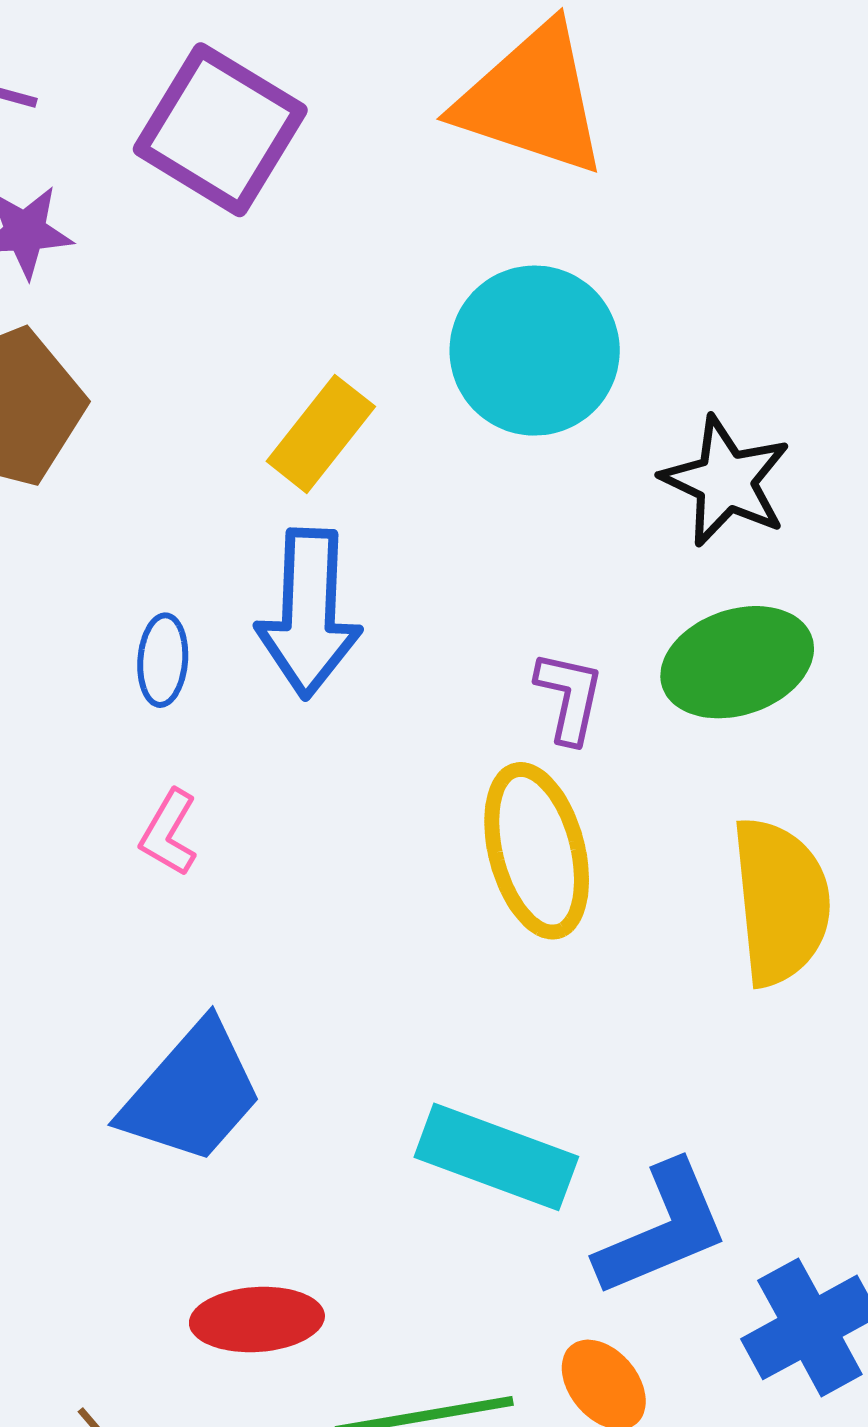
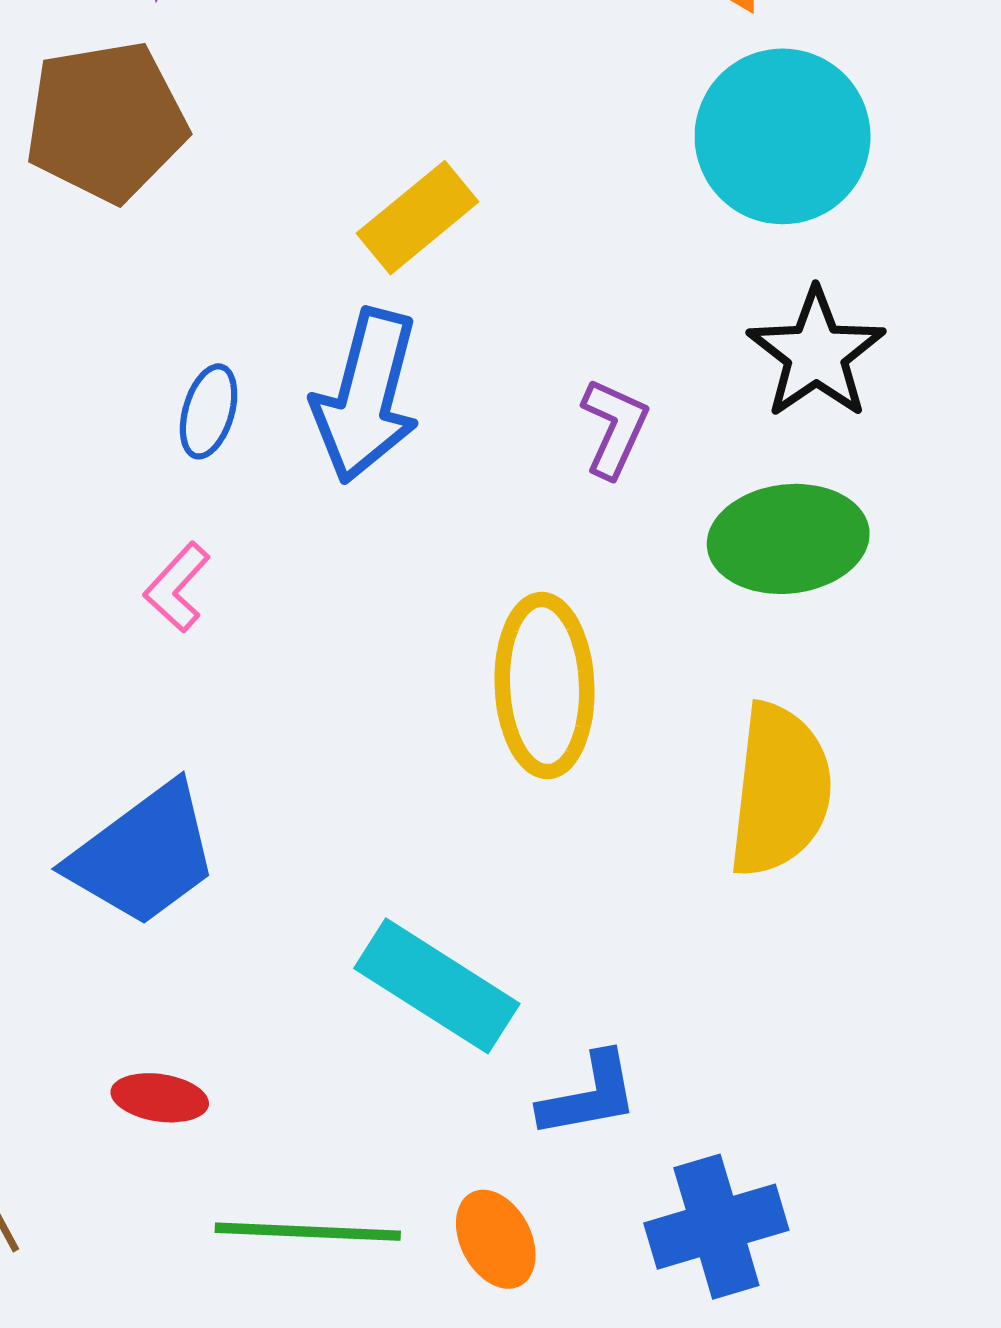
cyan circle: (535, 351) -> (783, 136), moved
purple L-shape: (569, 697) -> (615, 428), moved
blue L-shape: (662, 1229) -> (589, 1095), size x0.7
red ellipse: (257, 1319) -> (160, 1098), size x0.7

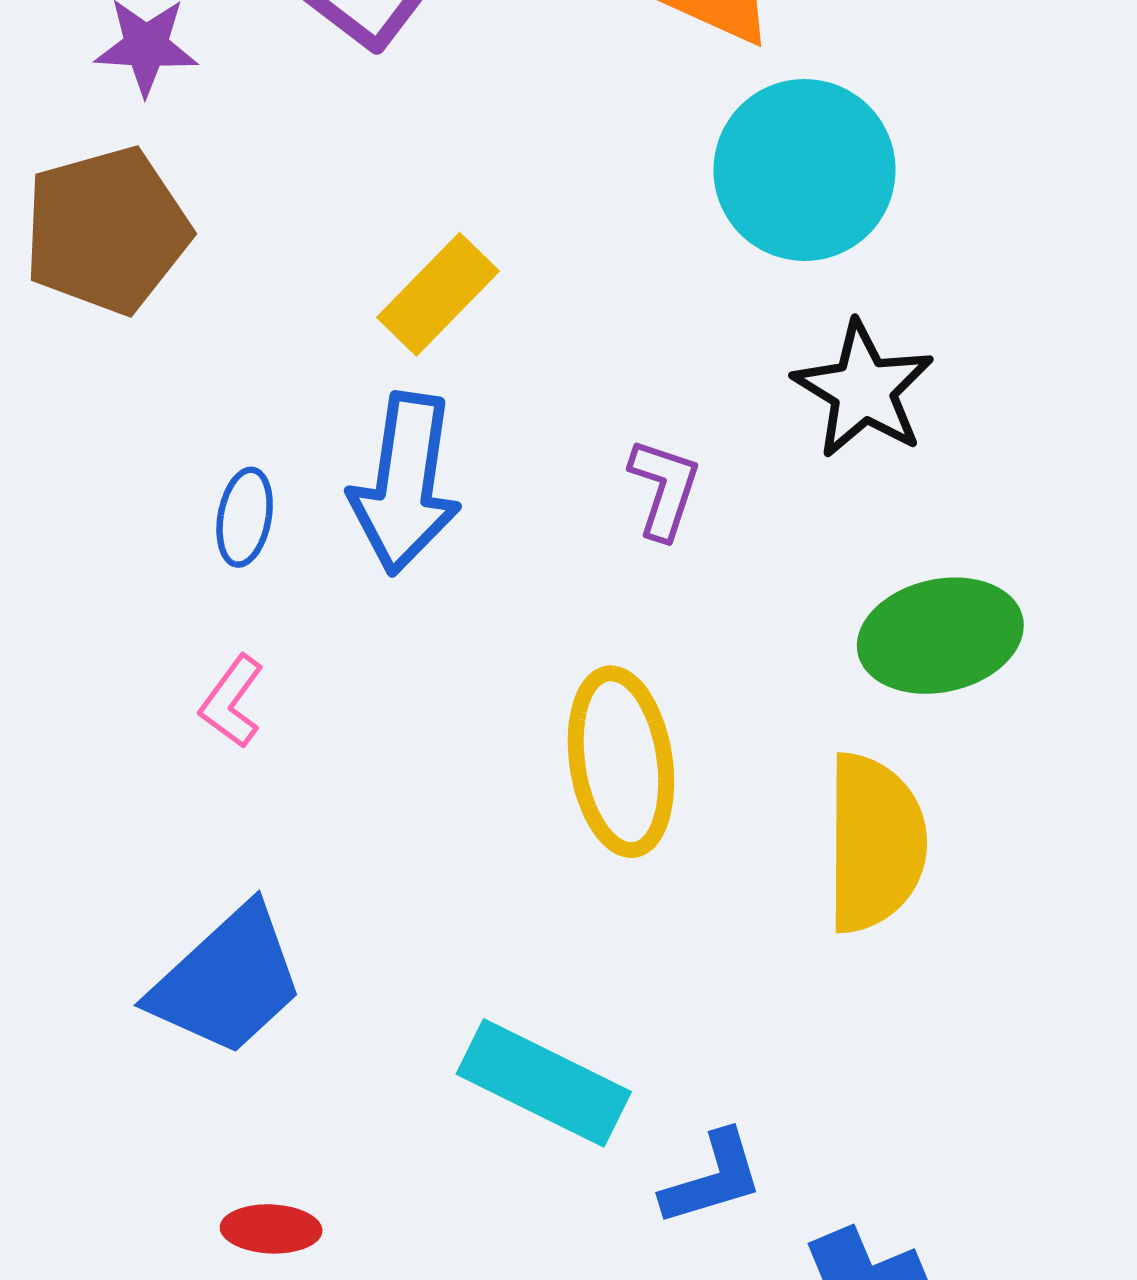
green ellipse: (788, 539) -> (940, 636), moved

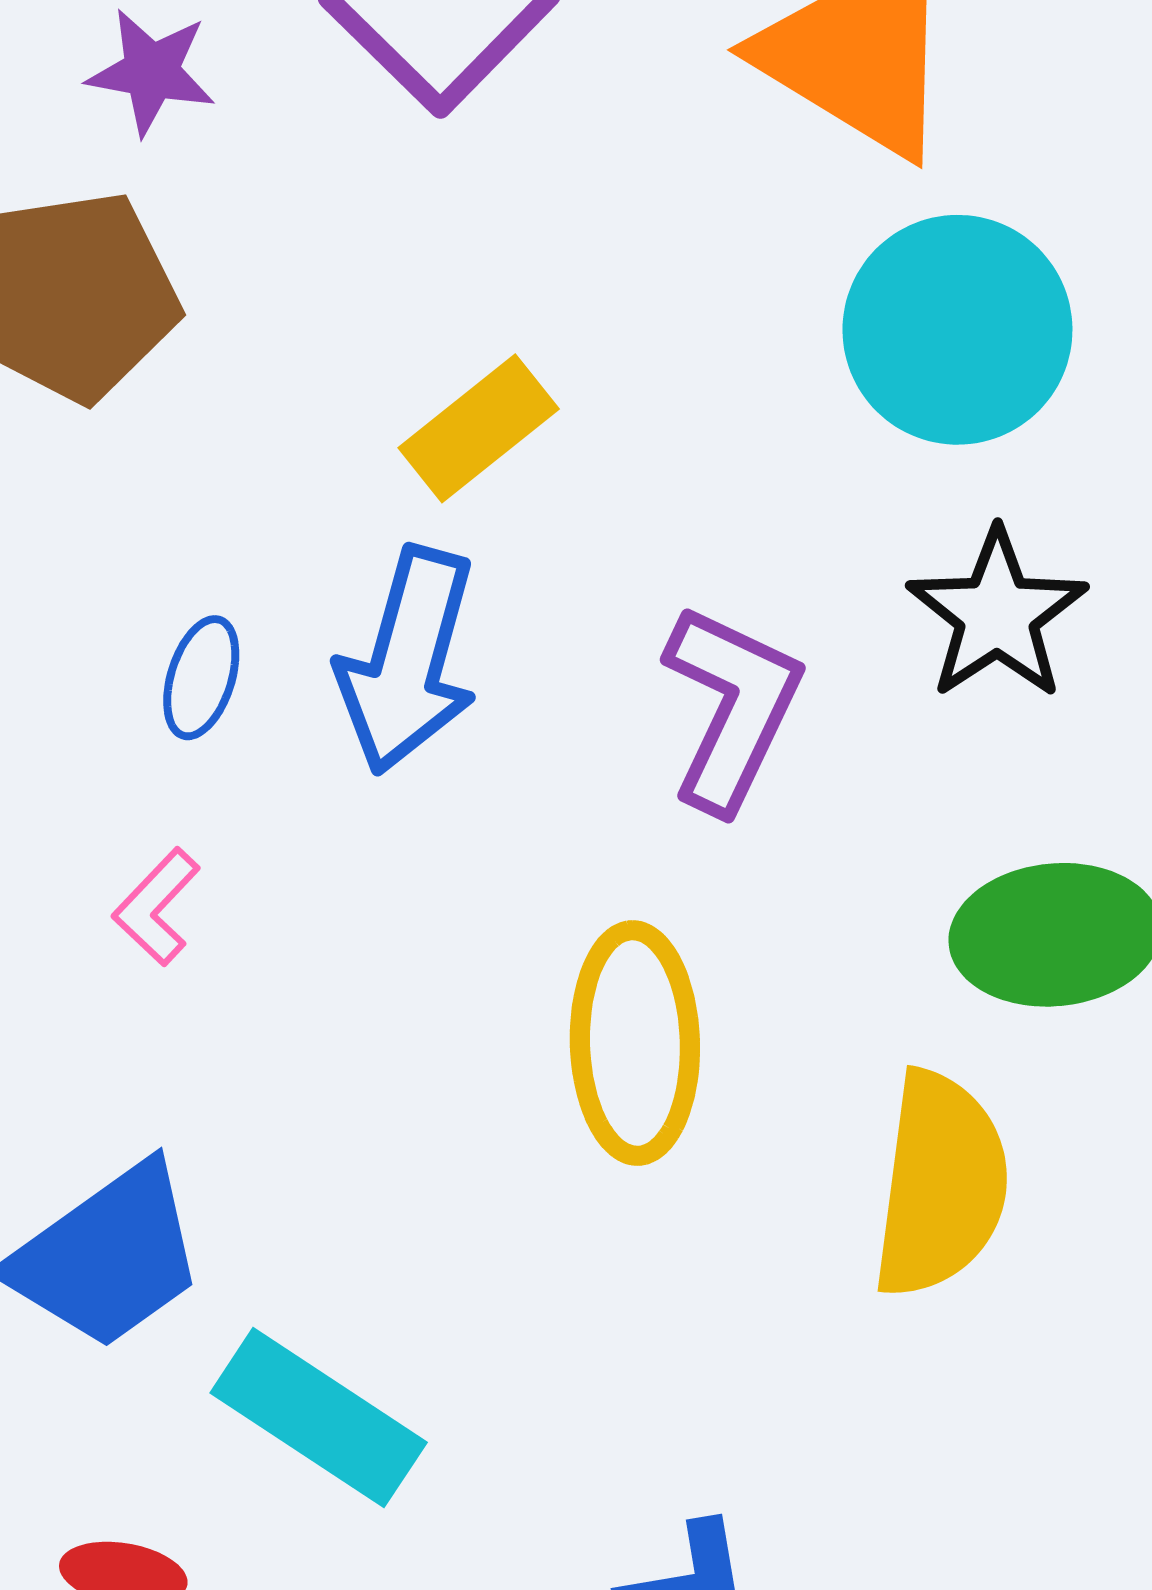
purple L-shape: (664, 489) -> (732, 707), size x1.6
cyan rectangle: (544, 1083) -> (319, 1418), moved

